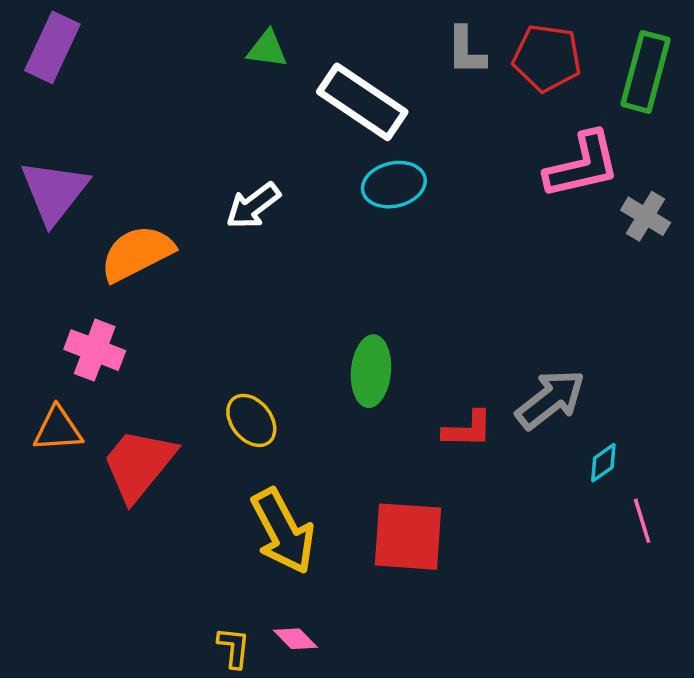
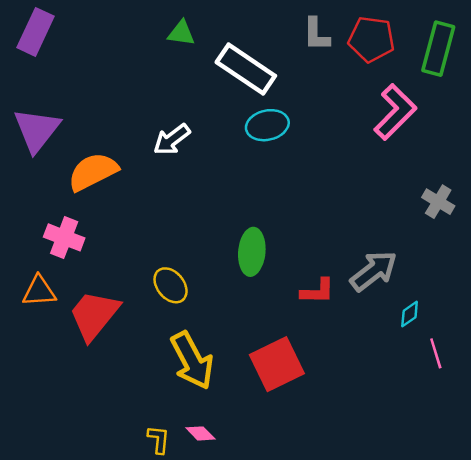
pink L-shape: (582, 165) -> (395, 112), turned -32
gray cross: (646, 216) -> (438, 202), moved
red square: (408, 537) -> (277, 364), turned -30

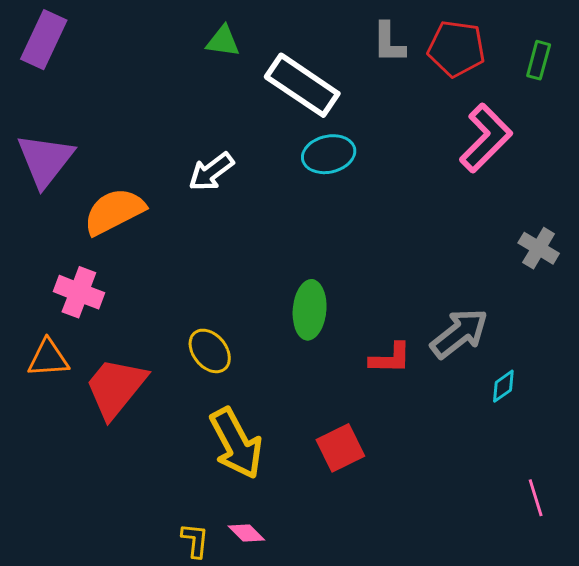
green rectangle: (438, 49) -> (539, 60), size x0.6
pink line: (436, 353) -> (536, 498), moved
red square: (277, 364) -> (340, 448), size x0.7

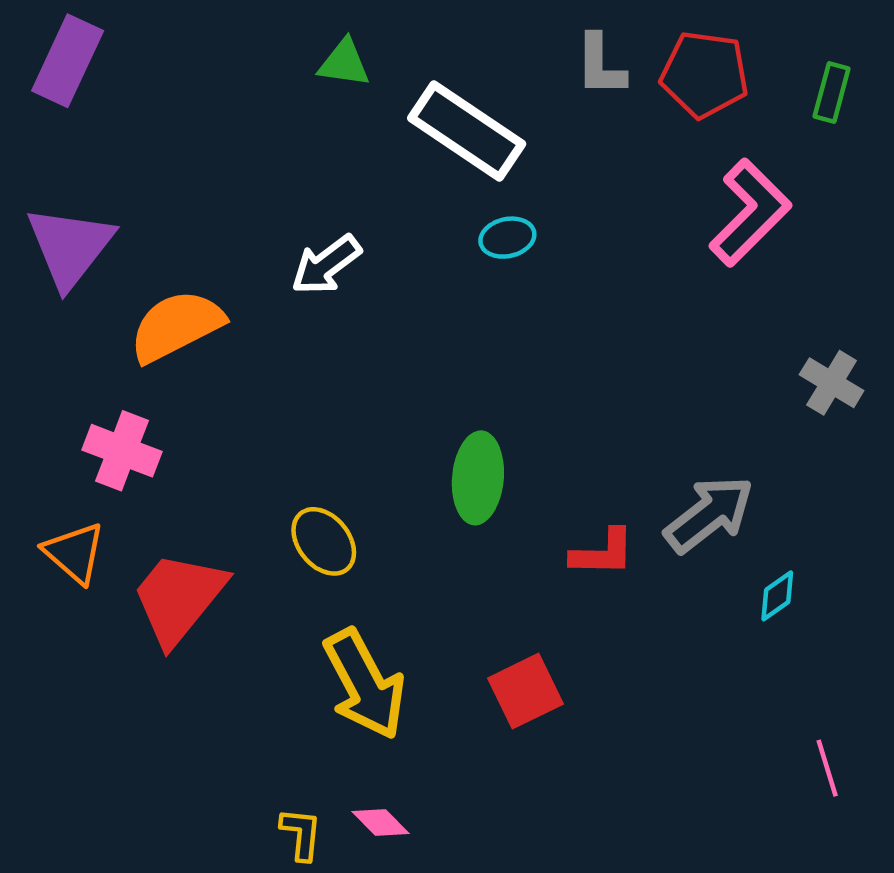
cyan ellipse: (329, 154) -> (507, 238), size x0.7
orange triangle: (48, 358) -> (74, 553), turned 45

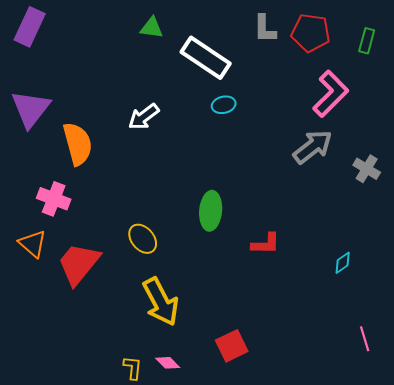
orange semicircle: (176, 326) -> (78, 144), turned 102
gray arrow: (709, 514) -> (313, 147), moved
red square: (526, 691) -> (232, 346), moved

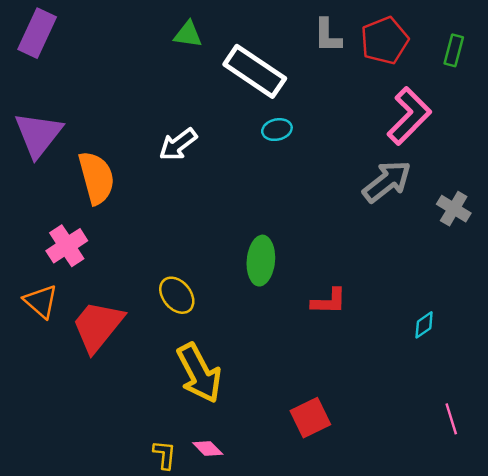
red pentagon: (311, 33) -> (384, 41), turned -30
pink cross: (54, 199) -> (67, 246), turned 36
red square: (232, 346) -> (310, 418), moved

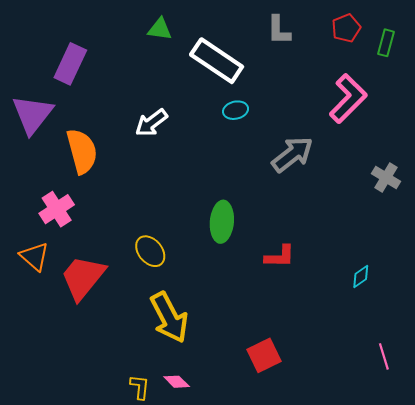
purple rectangle: (37, 33) -> (70, 64), moved
red pentagon: (384, 41) -> (346, 28), moved, size x0.7
gray arrow: (387, 181) -> (292, 154), moved

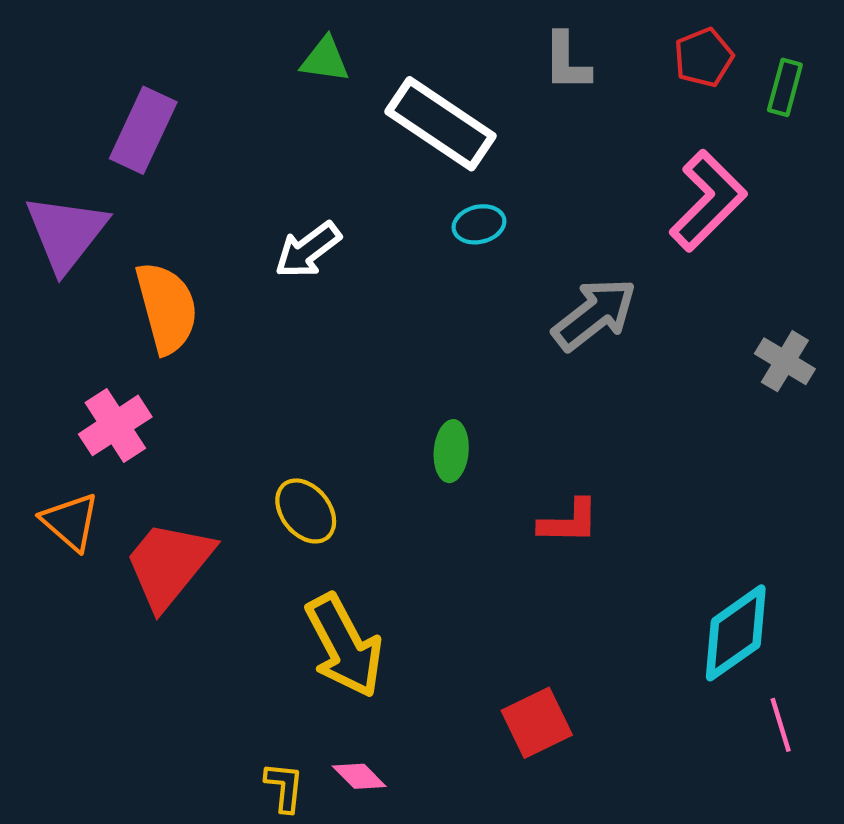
green ellipse: (222, 222) -> (451, 451), size x0.7
cyan diamond: (361, 276) -> (736, 633), moved, size x2.0

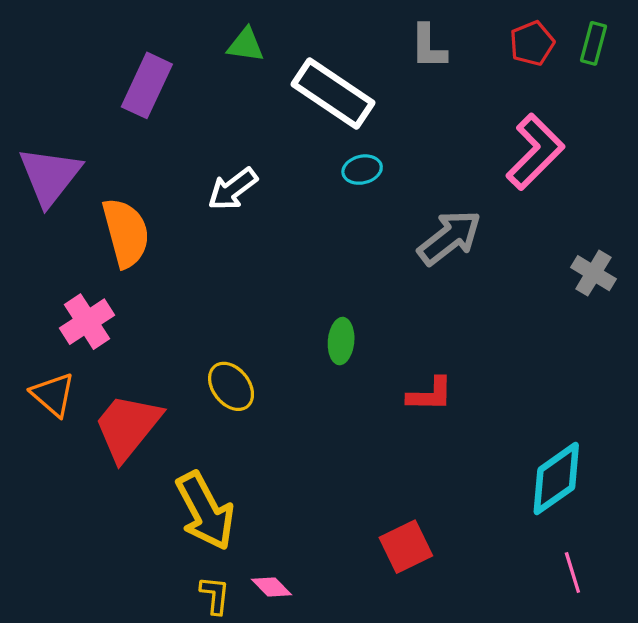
green rectangle: (785, 87) -> (593, 43), moved
purple rectangle: (143, 130) -> (147, 85), moved
yellow arrow: (344, 646) -> (205, 511), moved
pink line: (781, 725) -> (572, 572), moved

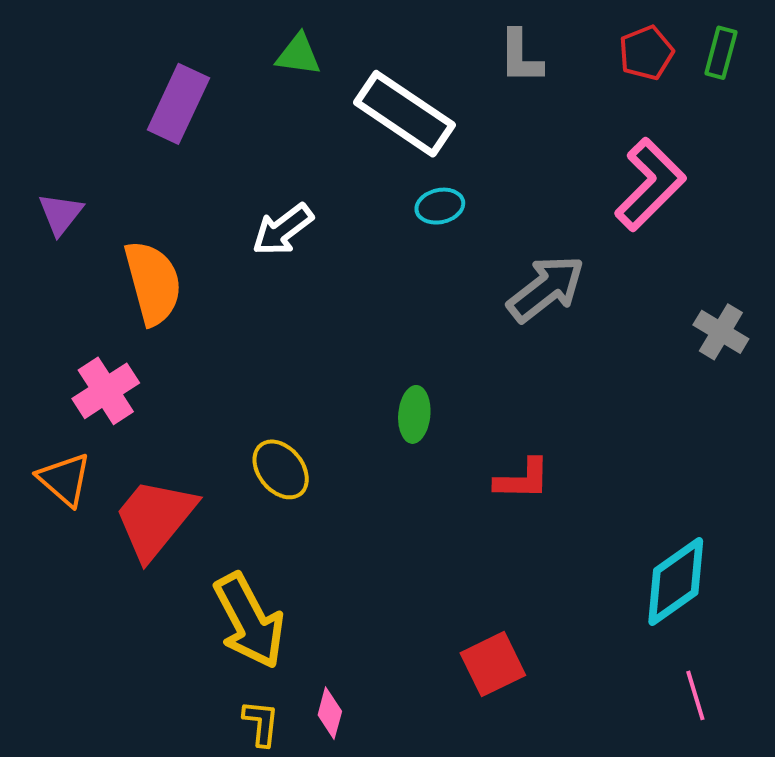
purple triangle: (50, 176) -> (61, 214), size x0.6
pink diamond: (271, 587) -> (330, 713), turned 60

